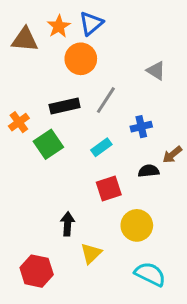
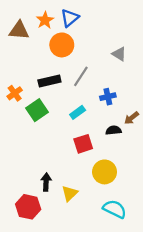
black arrow: (68, 224) -> (46, 182), moved

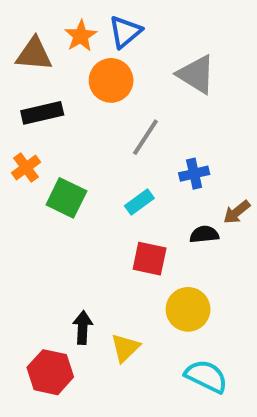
gray triangle: (119, 54) -> (196, 74), moved, size x1.5
black rectangle: (49, 81) -> (42, 113), moved
green square: (37, 110) -> (66, 198), turned -30
red square: (83, 144) -> (150, 259), turned 30

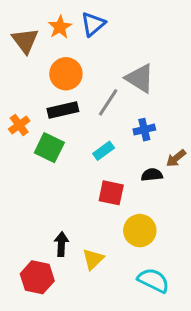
brown triangle: (34, 54) -> (25, 41), turned 48
gray triangle: (196, 74) -> (140, 78), moved
orange circle: (111, 80) -> (66, 74), moved
black rectangle: (42, 113) -> (63, 110), moved

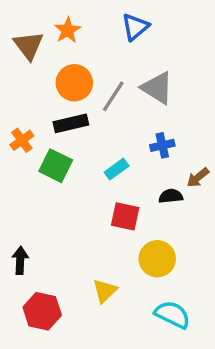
blue triangle: (93, 24) -> (135, 27), moved
gray line: (108, 102) -> (113, 96), moved
black arrow: (61, 244) -> (20, 260), moved

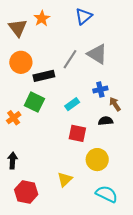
orange circle: (74, 83) -> (21, 62), moved
orange cross: (22, 140) -> (14, 118), moved
brown arrow: (198, 178) -> (115, 104), moved, turned 96

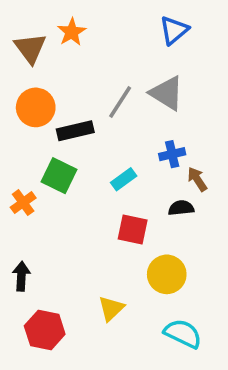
blue triangle: (84, 16) -> (174, 30), moved

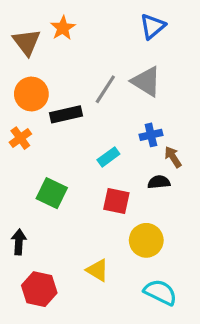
green square: (59, 176) -> (52, 193), moved
orange cross: (23, 203) -> (20, 138), moved
yellow triangle: (111, 308) -> (97, 270), turned -45

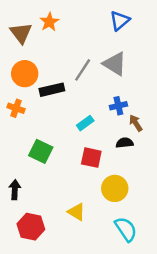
orange cross: (20, 138) -> (16, 108), turned -35
cyan semicircle: (160, 292) -> (126, 229), turned 30

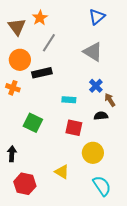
gray line: (83, 70) -> (49, 43), moved
blue cross: (118, 106) -> (96, 86), turned -32
cyan rectangle: (85, 123) -> (69, 100), turned 40

